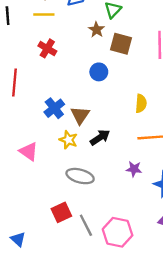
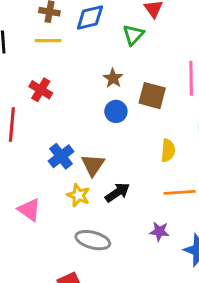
brown star: (96, 30) -> (113, 78), moved
brown square: (121, 44) -> (152, 96), moved
red cross: (47, 48) -> (41, 90), moved

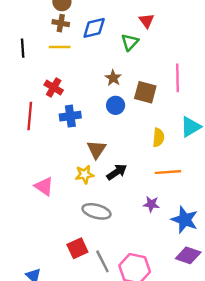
blue cross: (61, 156) -> (70, 116), moved, turned 30
yellow star: (78, 195) -> (85, 174), turned -30

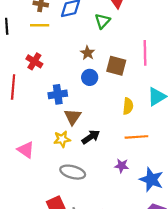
blue cross: (70, 116) -> (58, 94), moved

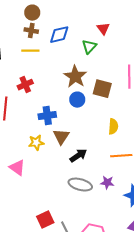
brown star: (88, 53) -> (75, 77), size x1.6
red cross: (34, 61) -> (25, 85), turned 35
yellow star: (62, 139) -> (36, 143), moved
gray ellipse: (73, 172) -> (80, 185), moved

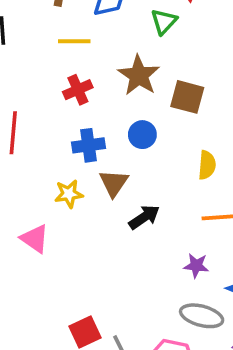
yellow line: (30, 51) -> (74, 41), moved
red cross: (25, 85) -> (78, 90), moved
blue circle: (77, 100) -> (142, 135), moved
gray ellipse: (80, 185) -> (202, 316), moved

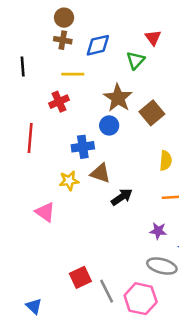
red cross: (78, 90) -> (59, 102), moved
brown square: (187, 97) -> (152, 113), turned 35
blue circle: (142, 135) -> (109, 125), moved
brown triangle: (114, 183) -> (100, 173), turned -45

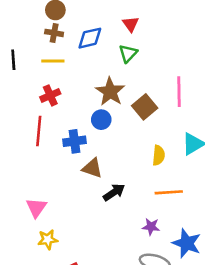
red triangle: (153, 38) -> (131, 24), moved
yellow line: (73, 74) -> (53, 61), moved
red line: (30, 138) -> (39, 131), moved
yellow star: (69, 181) -> (48, 239), moved
pink triangle: (45, 212) -> (36, 208), turned 30

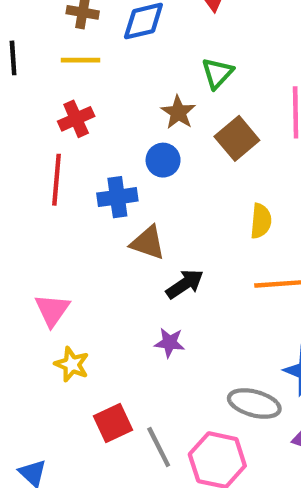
green triangle: (128, 53) -> (217, 73), moved
brown star: (110, 92) -> (178, 112), size x0.7
purple star: (151, 227) -> (170, 343), moved
yellow star: (48, 239) -> (72, 364), turned 30

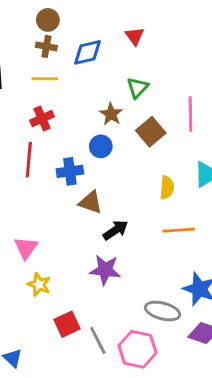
purple star: (170, 343) -> (105, 270), size x1.5

